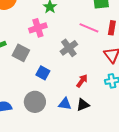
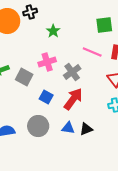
pink cross: (38, 28) -> (47, 62), moved
red arrow: (82, 81) -> (73, 99), moved, size x1.6

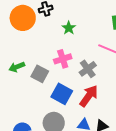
blue square: (46, 97) -> (62, 94), size x1.5

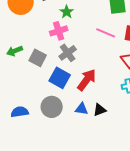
pink cross: (63, 59) -> (59, 31), moved
gray cross: (88, 69) -> (68, 53), moved

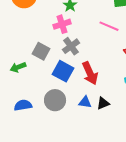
green arrow: (15, 51) -> (18, 67), moved
red arrow: (87, 80) -> (90, 73), turned 120

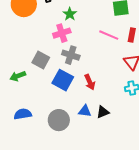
gray cross: (71, 46) -> (71, 55), turned -36
red arrow: (90, 73) -> (90, 82), size x0.7
gray circle: (55, 100) -> (59, 120), moved

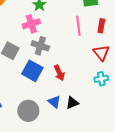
pink line: (109, 35) -> (78, 26), turned 60
blue triangle: (85, 111) -> (54, 102), turned 32

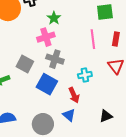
red arrow: (59, 73) -> (74, 95), moved
cyan cross: (101, 79) -> (85, 75), moved
black triangle: (72, 103) -> (106, 116), moved

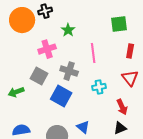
pink cross: (46, 37) -> (47, 49), moved
pink line: (93, 39) -> (93, 53), moved
red arrow: (74, 95) -> (122, 107), moved

